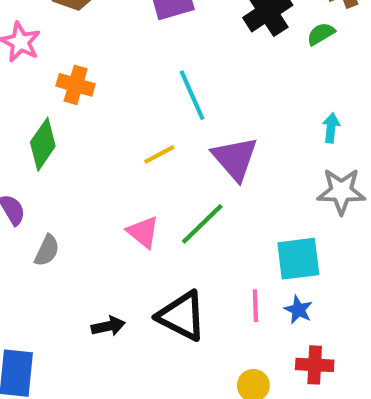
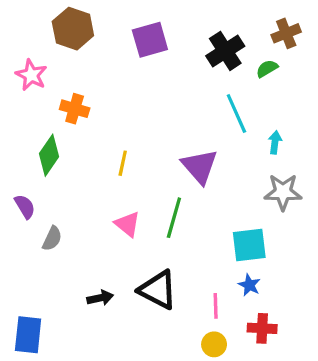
cyan line: (192, 95) -> (236, 114), moved
yellow line: (159, 154) -> (123, 163), moved, turned -50
green line: (202, 224) -> (174, 218), turned -30
pink line: (255, 306) -> (216, 306), moved

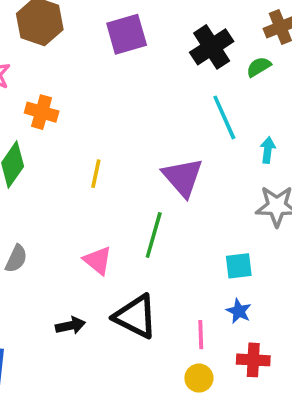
pink triangle: (127, 224) -> (98, 260), moved
cyan square: (249, 245) -> (239, 266), size x0.7

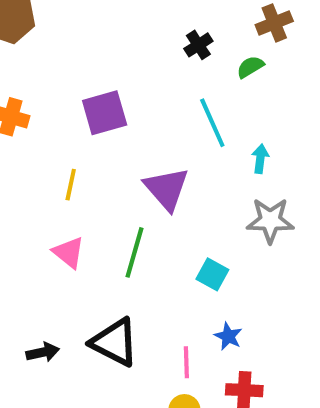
purple square: (127, 34) -> (105, 113), moved
black cross: (212, 47) -> (198, 45), size x0.6
pink triangle: (98, 260) -> (69, 252), moved
cyan square: (239, 266) -> (212, 274), moved, turned 36

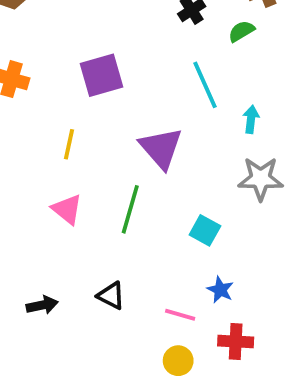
black triangle: (115, 342) -> (111, 296), size x0.6
pink line: (186, 362) -> (180, 315), turned -72

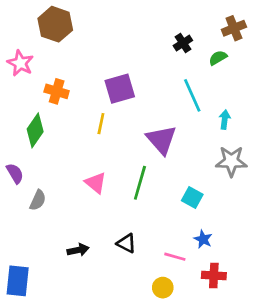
yellow line: (69, 144) -> (101, 124), moved
yellow circle: (178, 361) -> (163, 288), moved

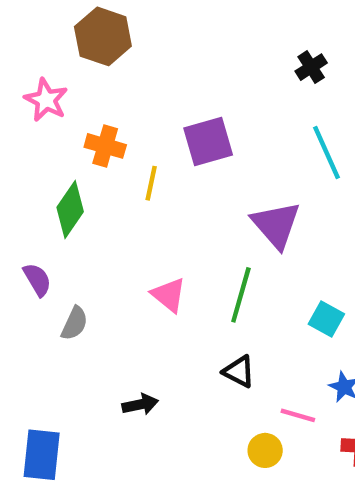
yellow line: (101, 124) -> (151, 183), moved
black triangle: (126, 243) -> (239, 372), moved
yellow circle: (163, 288) -> (265, 450), moved

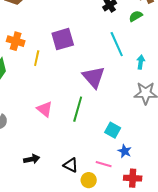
cyan square: (326, 319) -> (113, 130), moved
black triangle: (239, 372) -> (71, 165), moved

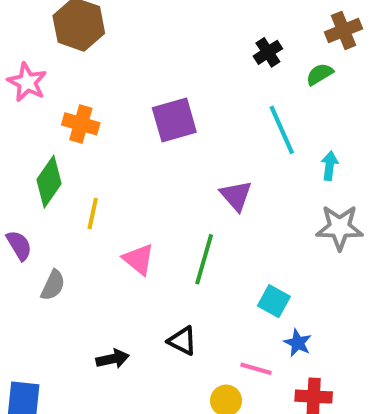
yellow line: (37, 58) -> (93, 214), moved
purple triangle: (94, 77) -> (236, 196), size x0.7
black triangle: (71, 165) -> (182, 341), moved

